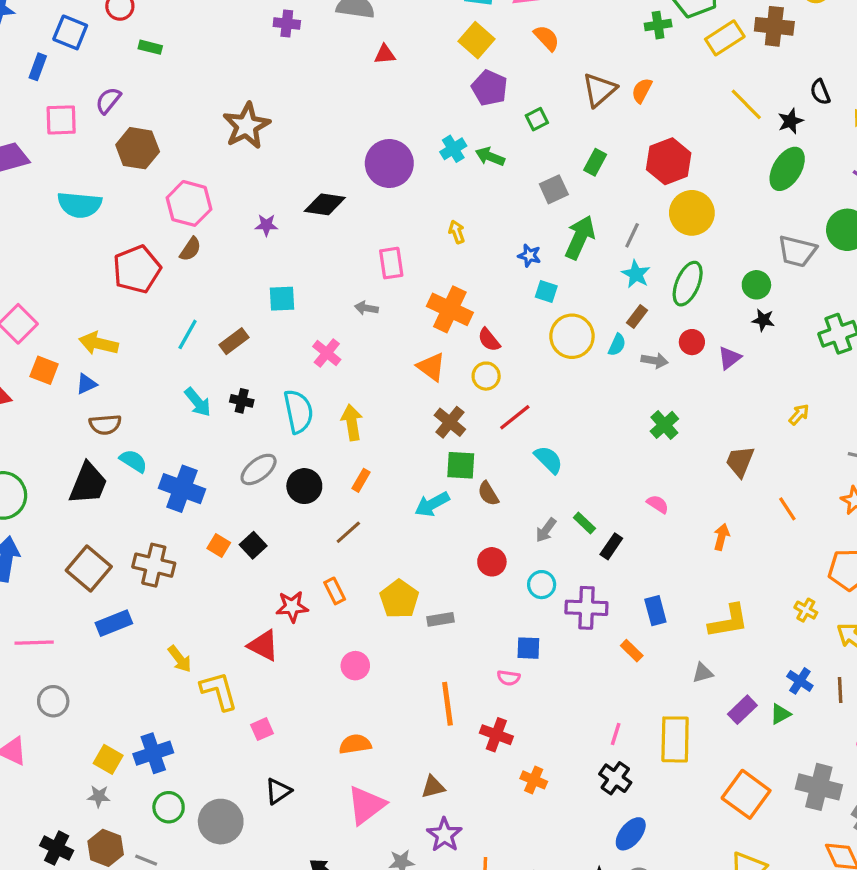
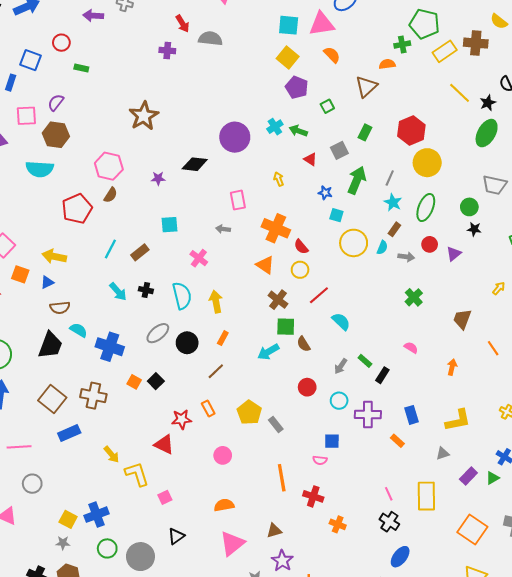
red triangle: (385, 54) -> (310, 159), moved, turned 40
orange semicircle: (642, 90) -> (387, 64), moved, turned 56
brown hexagon: (138, 148) -> (56, 135), moved
gray rectangle: (441, 619) -> (276, 425), turned 63
pink line: (616, 734) -> (389, 494), turned -40

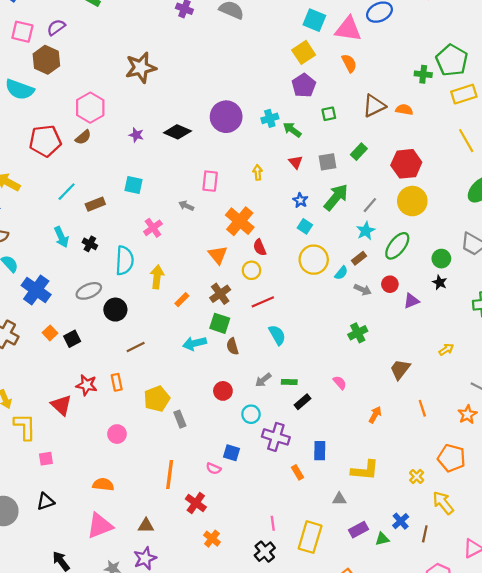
orange semicircle: (387, 64) -> (404, 110), moved
orange rectangle: (223, 338) -> (182, 300), moved
green rectangle: (365, 361) -> (289, 382), turned -56

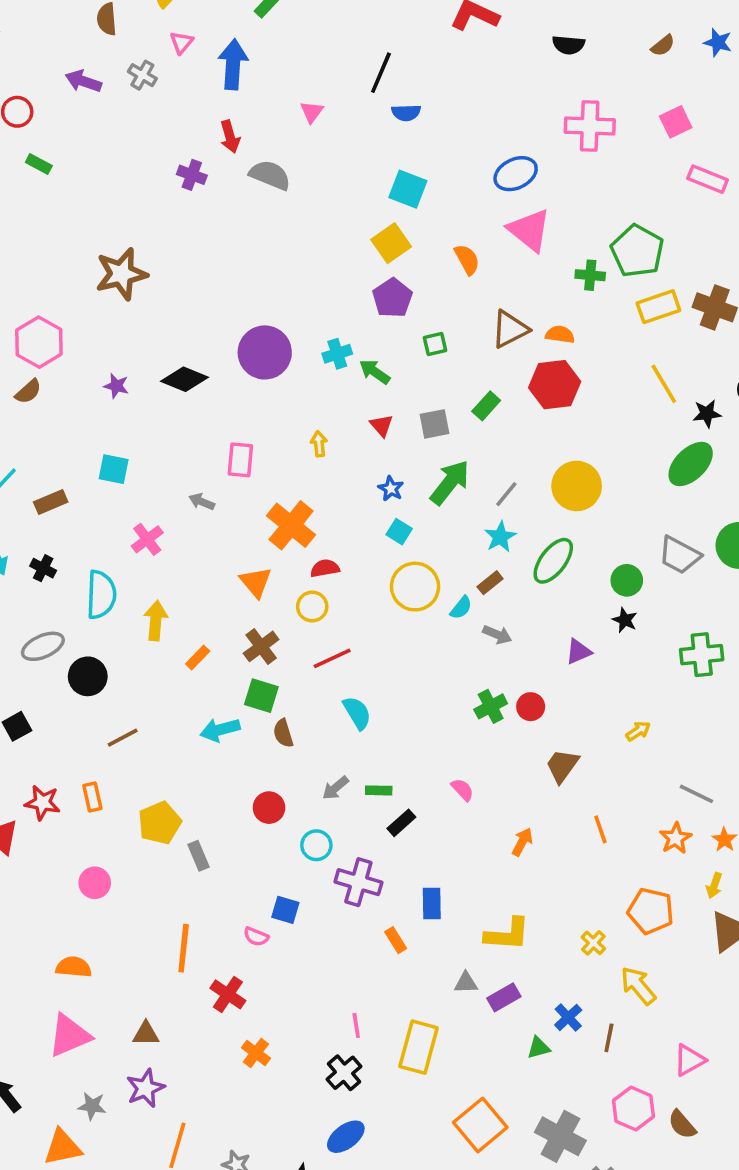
pink triangle: (348, 29) -> (529, 230), moved, turned 32
red hexagon: (406, 164) -> (555, 385), moved
red semicircle: (260, 247) -> (325, 568), turned 105
red circle: (390, 284) -> (531, 707), moved
purple rectangle: (358, 530) -> (504, 997), moved

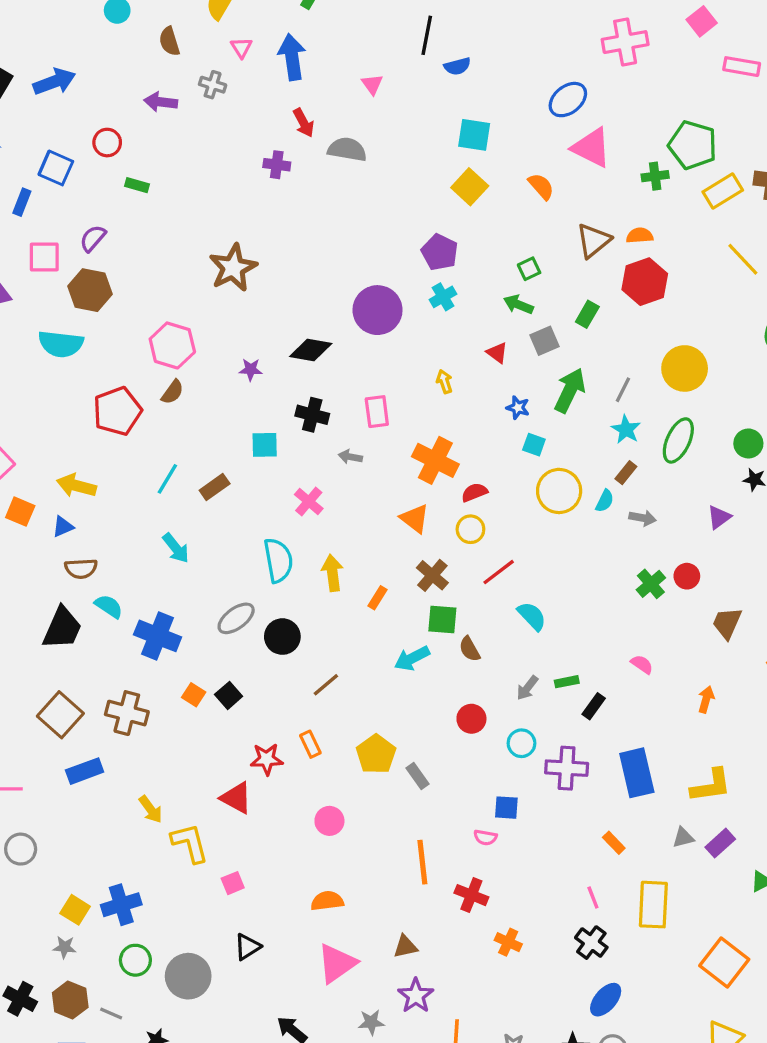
purple pentagon: (392, 298) -> (440, 252), moved
green arrow: (375, 372) -> (518, 304), moved
black cross: (43, 568) -> (312, 415), moved, size x1.4
blue rectangle: (432, 903) -> (637, 773), size x1.6
orange rectangle: (396, 940) -> (614, 843), moved

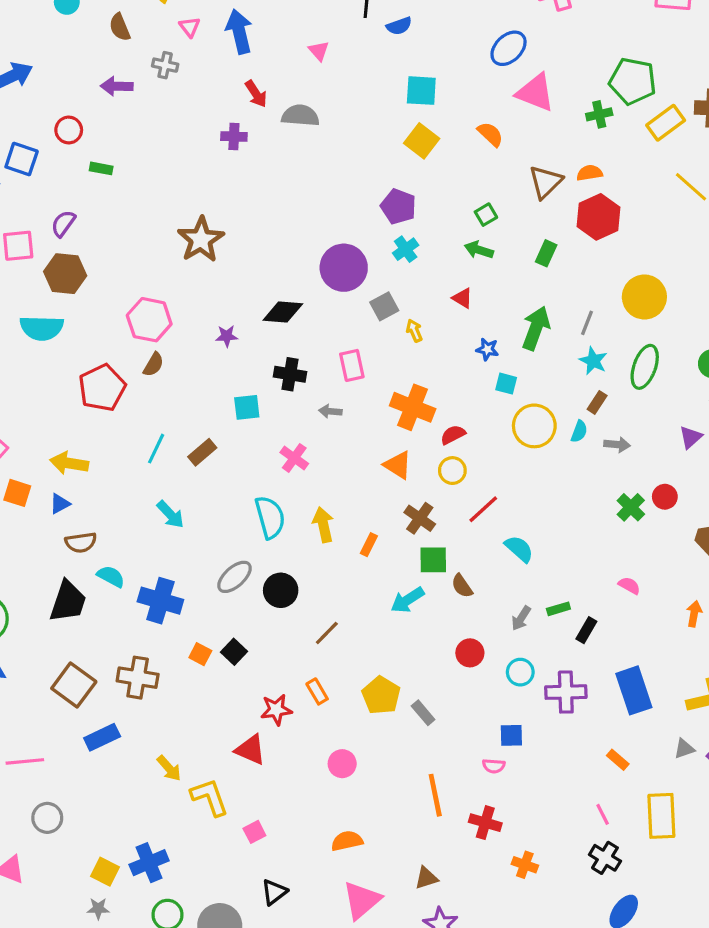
gray square: (544, 341) -> (384, 306), moved

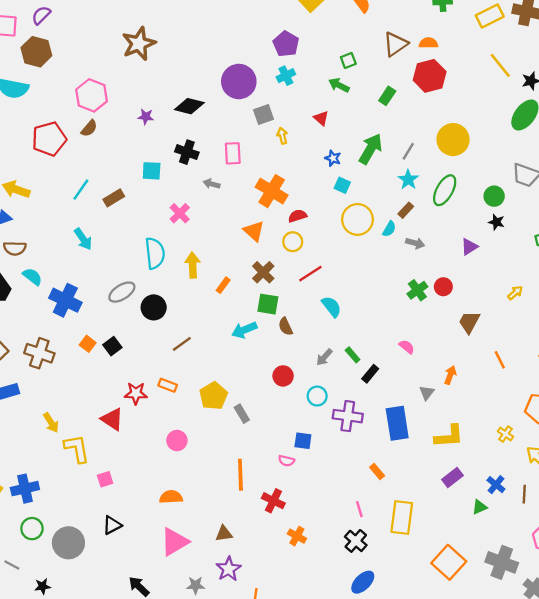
green rectangle: (558, 609) -> (353, 355), turned 56
orange rectangle: (317, 691) -> (168, 385), turned -48
gray triangle: (684, 749) -> (427, 393), moved, turned -42

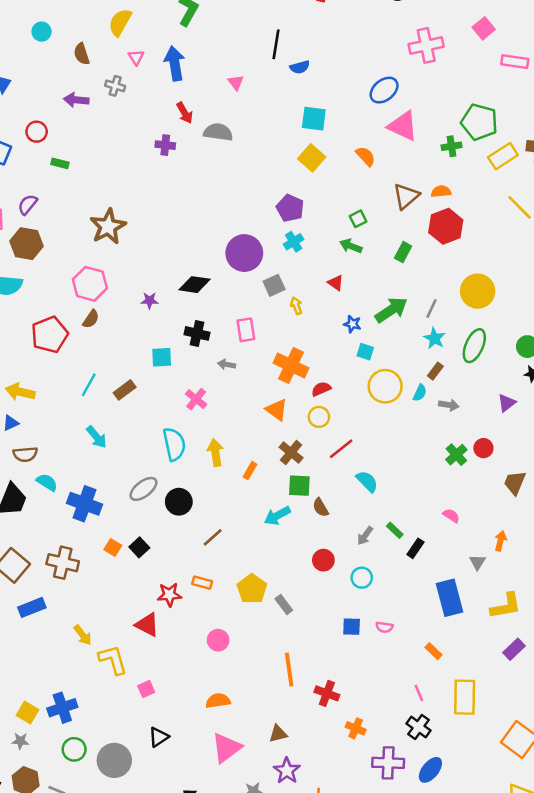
brown star: (139, 44) -> (108, 227), moved
green arrow: (371, 149) -> (391, 310), turned 32
purple cross: (348, 416) -> (388, 763), moved
pink semicircle: (286, 461) -> (384, 627), moved

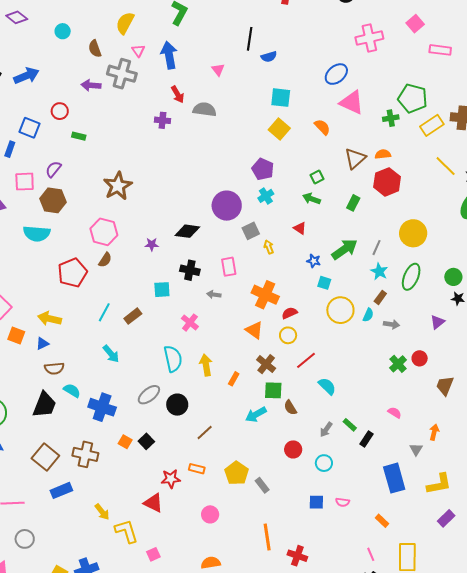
gray cross: (115, 86) -> (122, 74), size x1.8

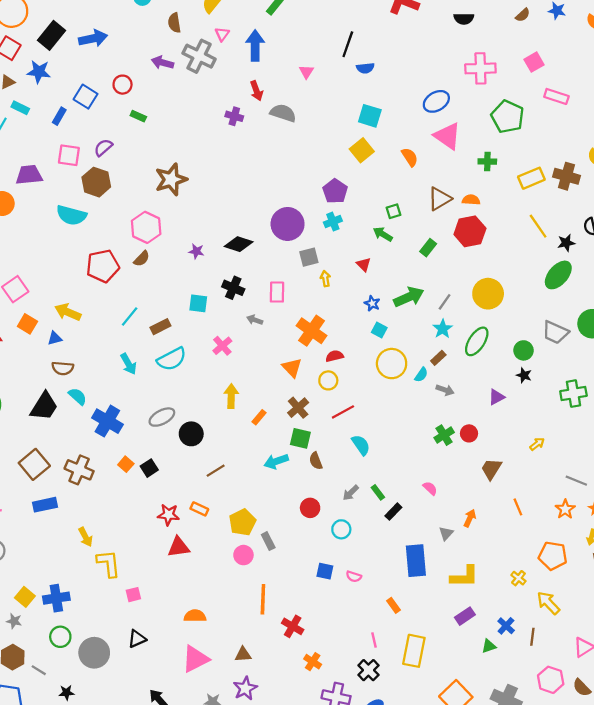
green pentagon: (413, 98) -> (508, 117), moved
cyan semicircle: (173, 359) -> (172, 359), moved, turned 64
red triangle: (153, 503) -> (179, 547), moved, turned -45
pink circle: (210, 514) -> (243, 555), moved

